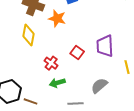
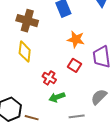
orange star: (57, 19) -> (76, 39), moved

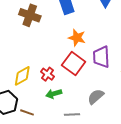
yellow diamond: (25, 52) -> (22, 76), moved, turned 50
red square: (74, 65) -> (74, 63), size x1.6

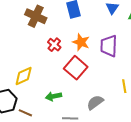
purple trapezoid: (101, 57) -> (109, 46), moved
red cross: (48, 74) -> (54, 45), moved

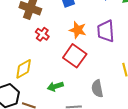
red cross: (54, 45) -> (42, 34), moved
gray semicircle: (95, 102) -> (97, 89), turned -60

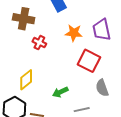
red square: (75, 56) -> (89, 61), moved

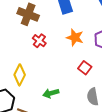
red square: (89, 61) -> (85, 68), size x0.6
yellow diamond: (26, 80) -> (20, 75), turned -35

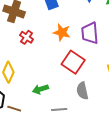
red square: (85, 68) -> (73, 62), size x1.6

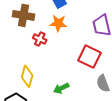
orange star: (62, 32) -> (58, 23), moved

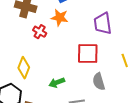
red square: (89, 57) -> (88, 54), turned -30

